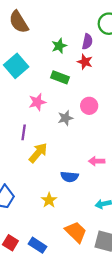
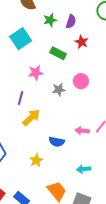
purple semicircle: (87, 42) -> (71, 22), moved
green star: (59, 46) -> (50, 20), moved

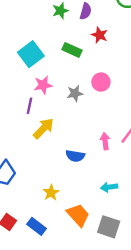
cyan square: (21, 39) -> (31, 54), moved
pink star: (36, 73) -> (43, 85), moved
pink arrow: (82, 131) -> (105, 141), turned 80
yellow star: (36, 160) -> (51, 193), moved

